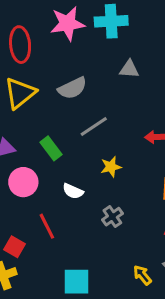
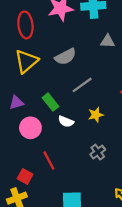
white semicircle: (73, 191) -> (66, 121), moved

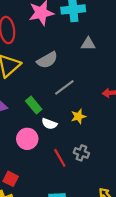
pink circle: (30, 128) -> (27, 139), moved
gray cross: (98, 152) -> (81, 153), turned -32
red line: (49, 160) -> (60, 158), moved

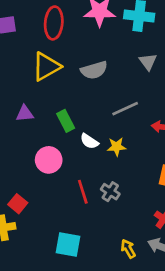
gray triangle: (88, 44) -> (148, 62), turned 40
gray line: (64, 87) -> (125, 109), moved
white semicircle: (49, 124) -> (89, 141), moved

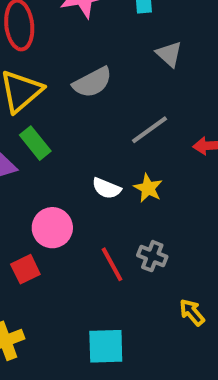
green rectangle: (66, 121) -> (35, 143), moved
yellow star: (116, 147) -> (148, 188), turned -30
red square: (18, 204) -> (25, 269), moved, turned 36
yellow arrow: (128, 249) -> (192, 312), moved

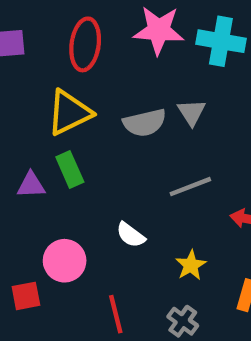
gray triangle: (169, 54) -> (192, 112), moved
yellow star: (148, 188) -> (191, 265), moved
gray cross: (152, 256) -> (183, 321), moved

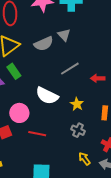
white semicircle: (131, 235) -> (47, 96), size x1.6
red line: (116, 314) -> (37, 134), moved, turned -54

